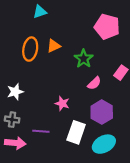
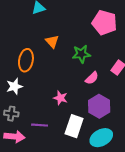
orange triangle: (54, 46) -> (52, 41), turned -48
orange ellipse: (30, 49) -> (26, 60), moved
green star: (84, 59) -> (81, 54), turned 30

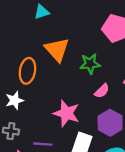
orange triangle: (52, 41) -> (57, 50), size x1.6
pink star: (60, 98) -> (66, 113), size x1.6

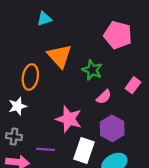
green star: (90, 64) -> (92, 70), turned 30

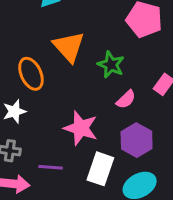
orange ellipse: (30, 77) -> (31, 74), turned -35

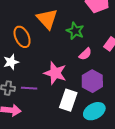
purple line: (51, 167) -> (29, 88), moved

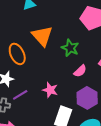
pink star: (55, 73) -> (50, 90), size x0.7
purple line: (29, 88) -> (20, 95), moved, turned -35

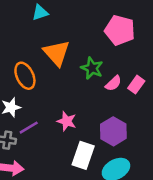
pink semicircle: (80, 71) -> (113, 83), moved

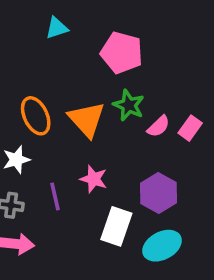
pink pentagon: (120, 30) -> (122, 53), moved
orange triangle: (57, 53) -> (87, 119), moved
purple line: (29, 128) -> (55, 197), moved, turned -72

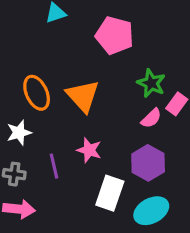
green star: (129, 105) -> (151, 83), moved
pink semicircle: (159, 126) -> (151, 118), moved

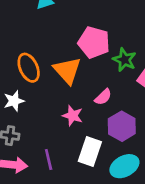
pink pentagon: (115, 35) -> (94, 42), moved
pink semicircle: (151, 118) -> (103, 97), moved
purple line: (54, 166) -> (49, 160), moved

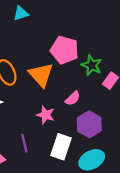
purple line: (49, 160) -> (24, 143), moved

